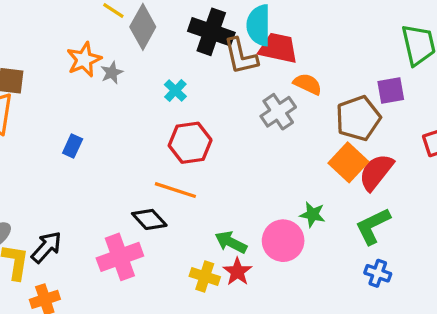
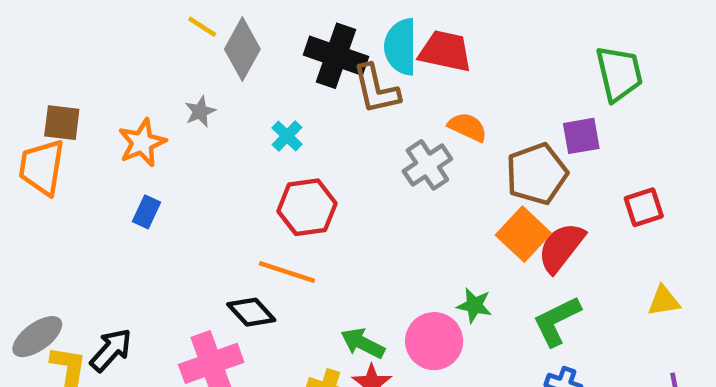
red trapezoid: (278, 48) -> (445, 51), moved
orange star: (84, 60) -> (142, 143), moved

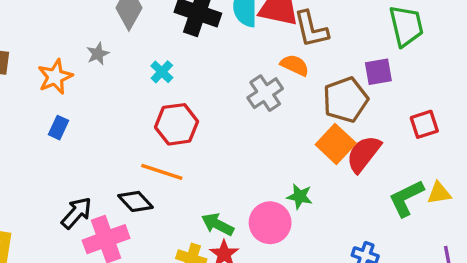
brown L-shape: (376, 89) -> (311, 29), moved
green L-shape: (557, 321) -> (406, 198), moved
black arrow: (111, 350) -> (76, 213), moved

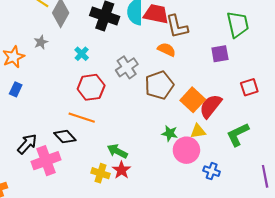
gray cross: (265, 93) -> (127, 67), moved
brown pentagon: (346, 100) -> (159, 85), moved
yellow triangle: (439, 193) -> (198, 131), moved
pink circle: (270, 223) -> (186, 150), moved

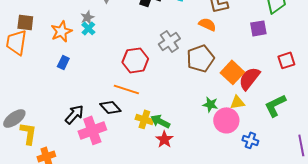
cyan cross: (82, 54) -> (88, 28), moved
yellow cross: (101, 173) -> (144, 119), moved

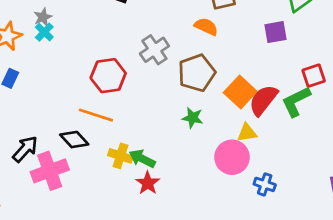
green star: (210, 104) -> (193, 118), moved
green L-shape: (275, 105) -> (296, 101), moved

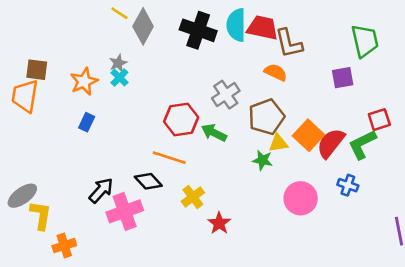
yellow triangle: (247, 133) -> (278, 143), moved
yellow cross: (120, 156) -> (193, 197), turned 35
green arrow: (142, 159) -> (214, 133), moved
blue cross: (265, 184) -> (348, 185), moved

